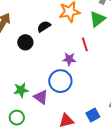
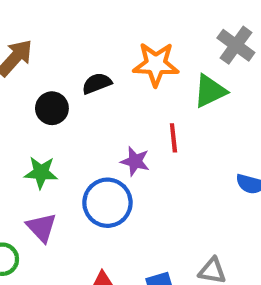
green star: (21, 90) -> (41, 173), moved
purple triangle: (41, 97) -> (42, 227), moved

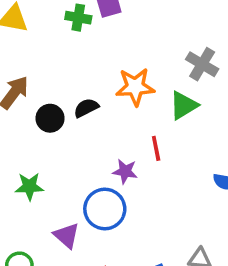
black circle: (52, 108) -> (50, 118), moved
green star: (41, 173) -> (29, 186), moved
purple triangle: (42, 227) -> (67, 236), moved

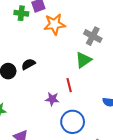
orange star: (135, 87) -> (54, 24), moved
blue circle: (105, 209) -> (73, 122), moved

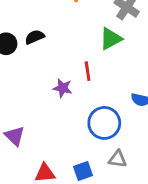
blue circle: (73, 122) -> (104, 123), moved

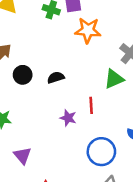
black semicircle: (35, 37) -> (56, 77), moved

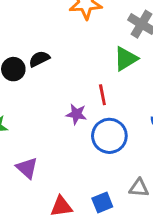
black semicircle: (56, 77) -> (39, 59), moved
blue circle: (101, 152) -> (109, 136), moved

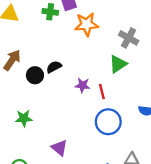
purple star: (76, 114) -> (83, 85), moved
purple triangle: (27, 168) -> (59, 148), moved

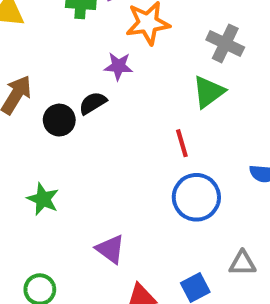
purple star: (83, 85) -> (118, 66), moved
green star: (24, 118) -> (43, 199), turned 30

